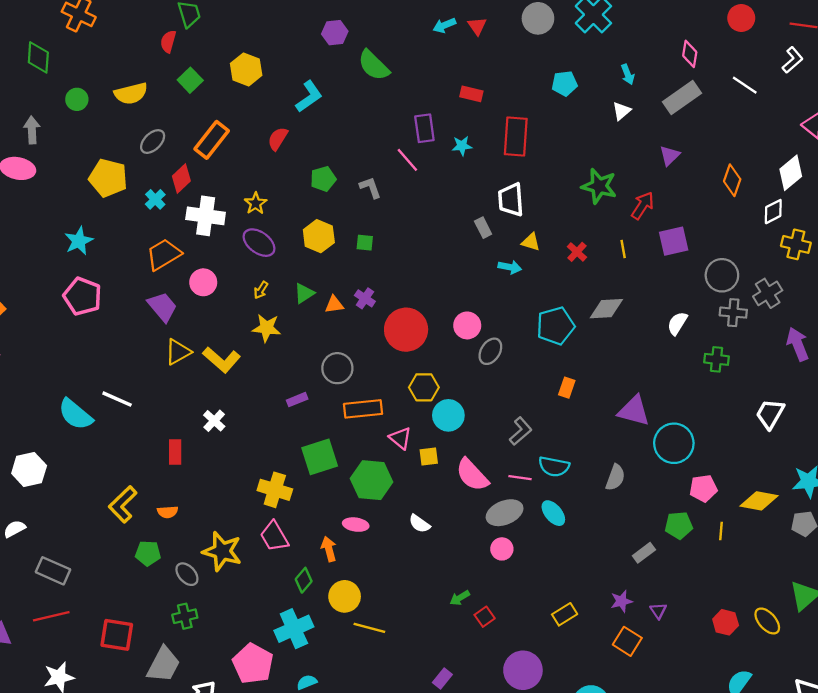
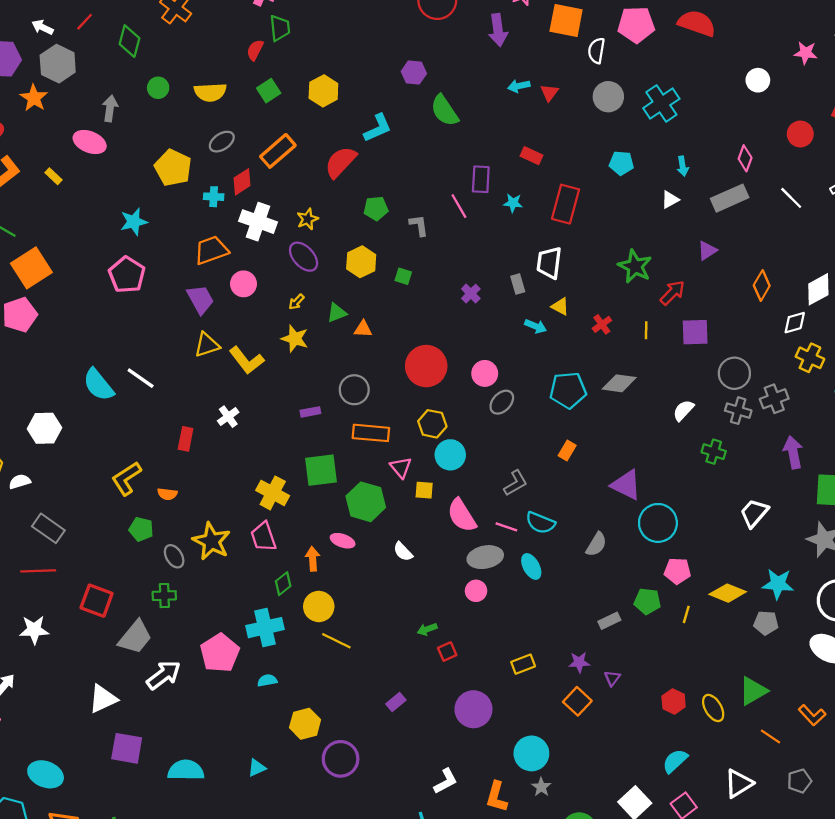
red semicircle: (278, 139) -> (340, 162), size x1.5
cyan cross: (155, 199) -> (214, 197), turned 36
purple cross: (365, 298) -> (471, 294), moved

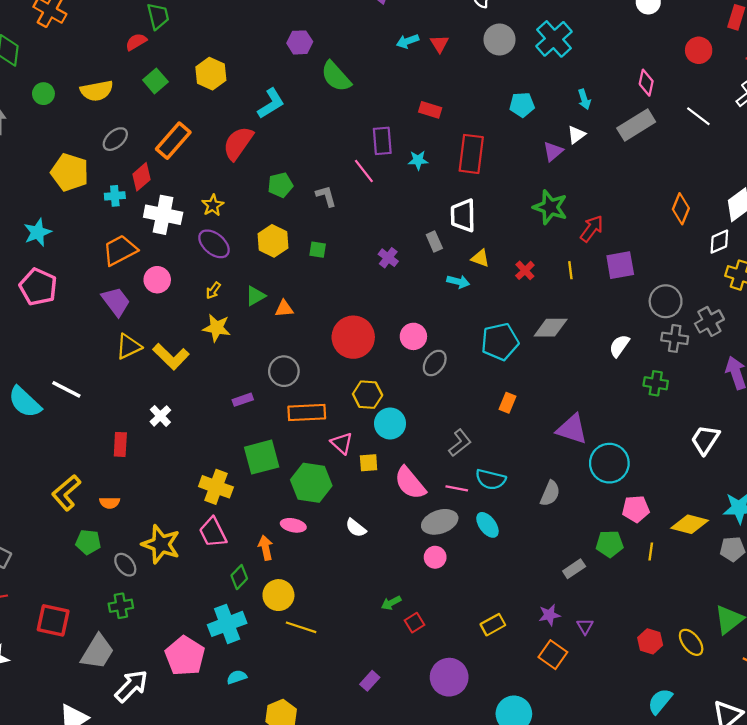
red semicircle: (255, 50) -> (136, 42), turned 40
purple triangle: (707, 251) -> (553, 151), moved

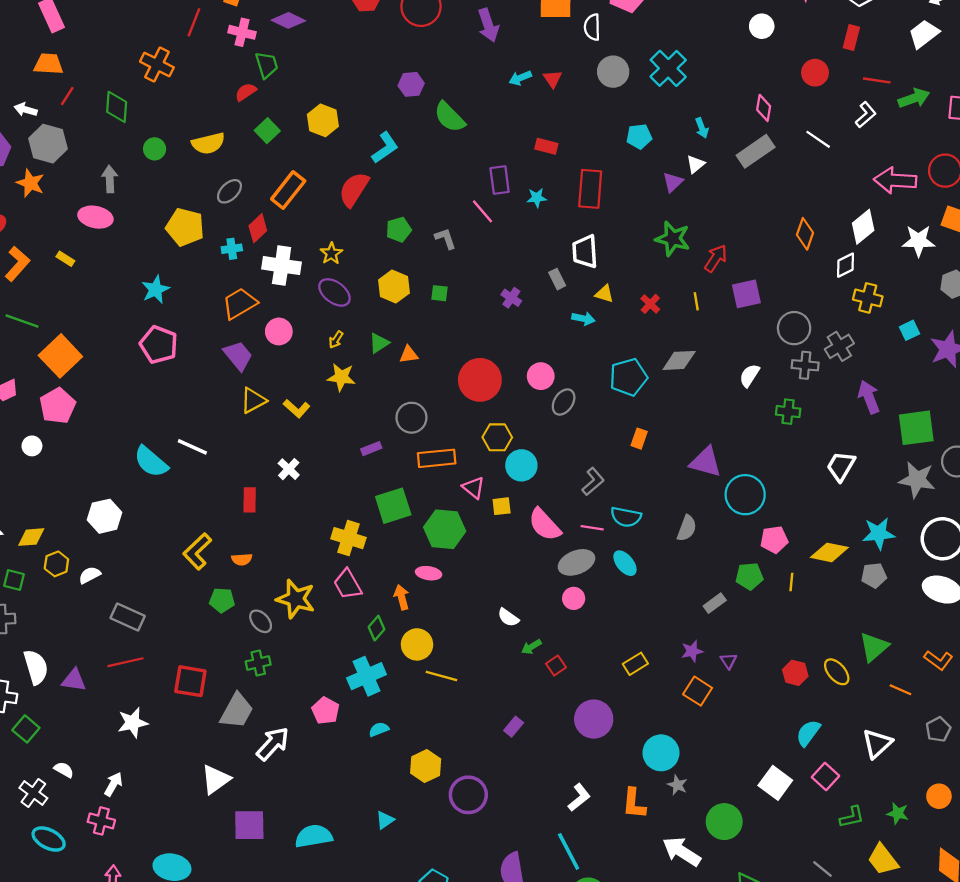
yellow L-shape: (171, 357) -> (297, 408), size x0.7
white semicircle: (356, 528) -> (508, 618), moved
pink pentagon: (185, 656) -> (325, 711), size x0.7

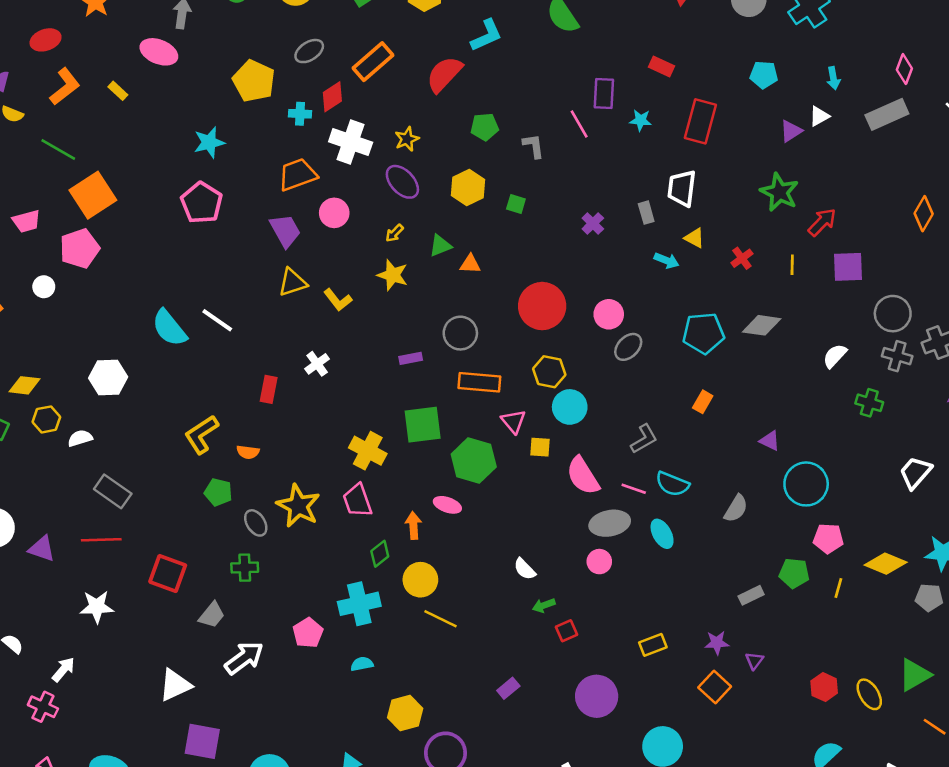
purple triangle: (706, 462) -> (770, 441), size x0.6
gray trapezoid: (237, 711) -> (212, 615), size x0.7

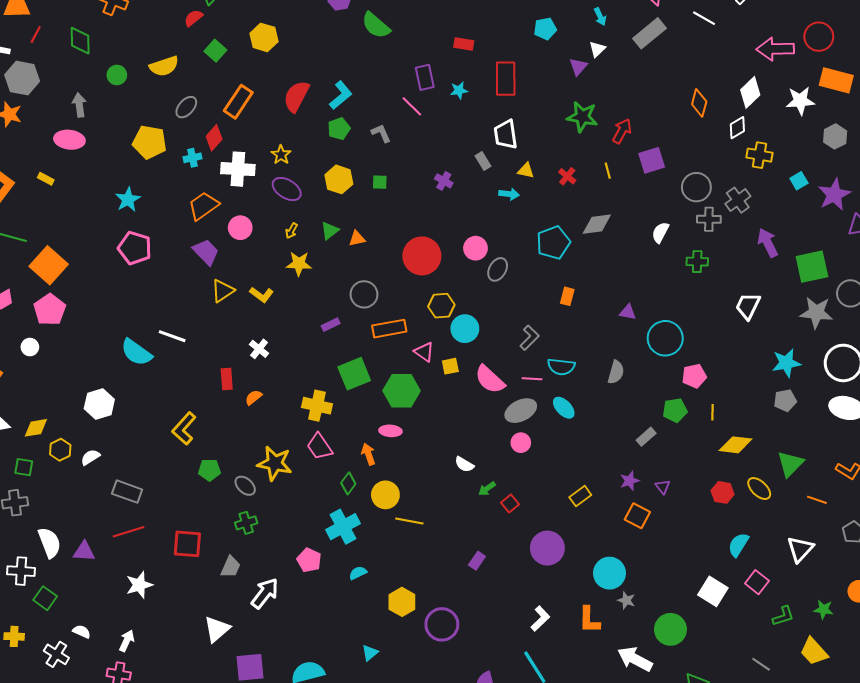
cyan L-shape: (487, 35) -> (341, 95), moved
orange semicircle: (248, 452) -> (254, 397), moved, turned 150
yellow diamond: (886, 564) -> (735, 445), moved

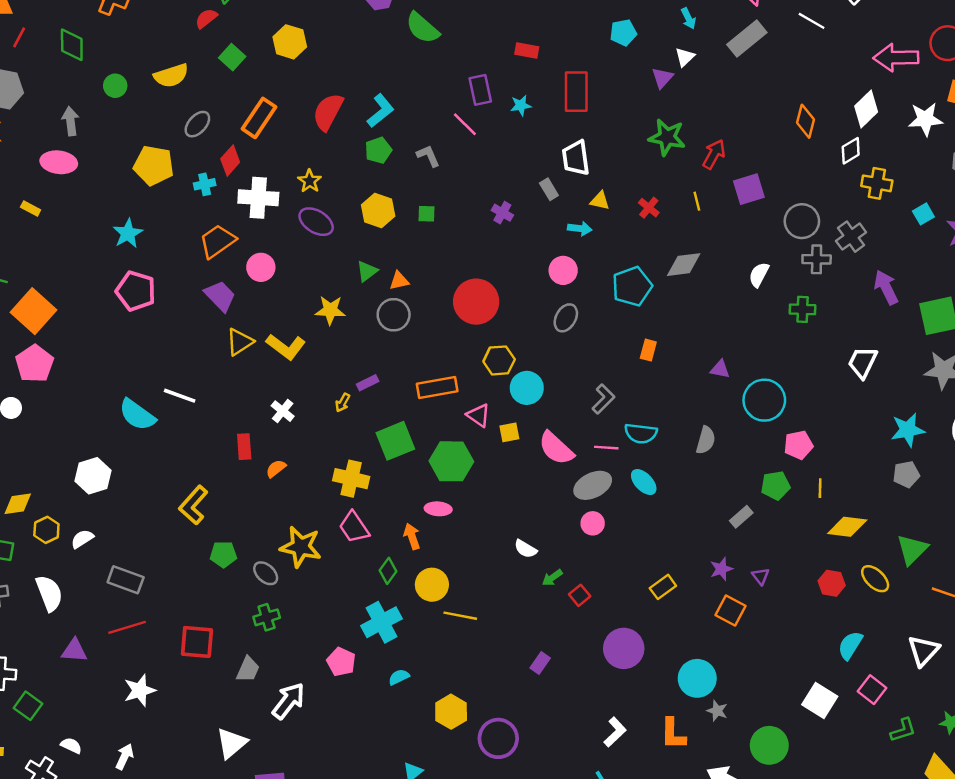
yellow arrow: (291, 231) -> (343, 403), moved
pink circle: (475, 248) -> (563, 270), moved
gray circle: (364, 294) -> (394, 315), moved
yellow L-shape: (262, 295) -> (286, 347), size x1.4
white semicircle: (49, 543) -> (49, 593), moved

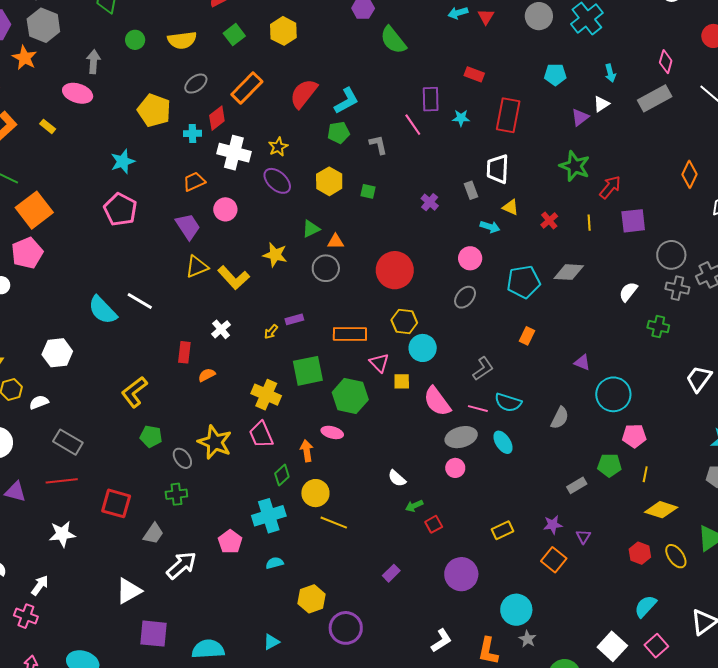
orange trapezoid: (217, 241) -> (194, 182), size x0.7

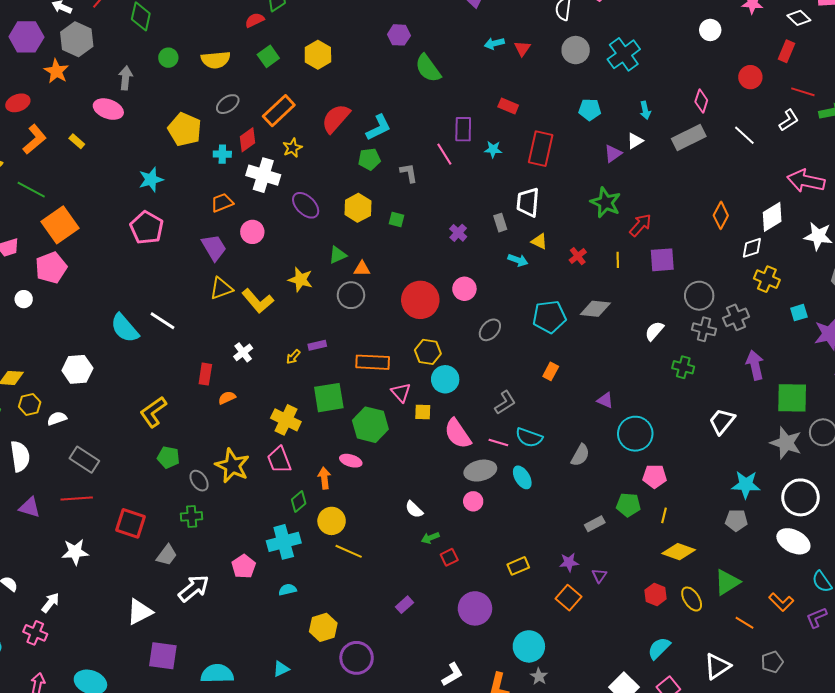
yellow star: (278, 147) -> (292, 148), moved
pink circle: (470, 258) -> (464, 289), moved

